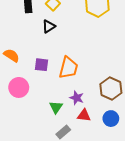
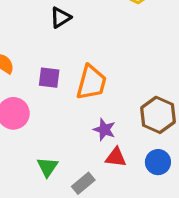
green triangle: (56, 107) -> (47, 167), moved

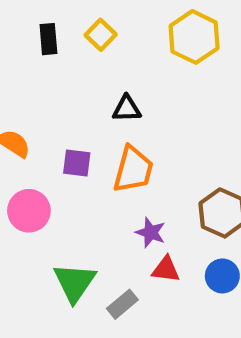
black triangle: (60, 17) -> (127, 109), moved, turned 30
green triangle: (47, 167) -> (75, 282), size x1.5

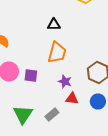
purple square: (77, 163) -> (31, 76), moved
green triangle: (75, 282) -> (23, 114), moved

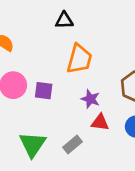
black triangle: (54, 24) -> (64, 20), moved

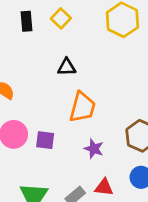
red triangle: (100, 122) -> (104, 187), moved

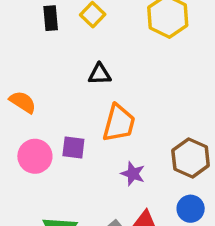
purple square: (45, 140) -> (73, 148), moved

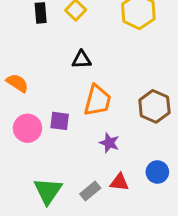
brown hexagon: (191, 158) -> (154, 106), moved

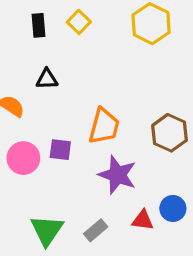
black triangle: (81, 60) -> (47, 79), moved
purple star: (109, 143) -> (117, 175), size x1.6
red triangle: (119, 182) -> (143, 220), moved

